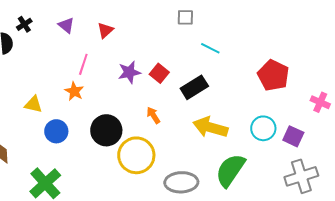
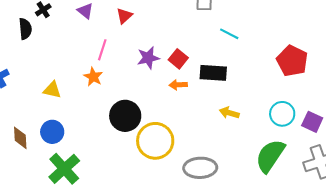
black rectangle: (194, 87) -> (213, 73), turned 36
orange arrow: (153, 115) -> (178, 85), moved, turned -60
yellow arrow: (210, 127) -> (229, 113), size x0.6
blue circle: (56, 131) -> (52, 132), moved
green semicircle: (230, 170) -> (270, 156), moved

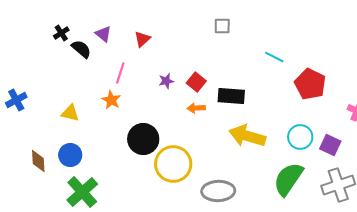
black semicircle: (25, 29) -> (81, 49), moved, turned -45
cyan line: (229, 34) -> (274, 57), moved
purple star: (148, 58) -> (166, 81), size x0.7
yellow arrow: (229, 113) -> (247, 136), size x1.8

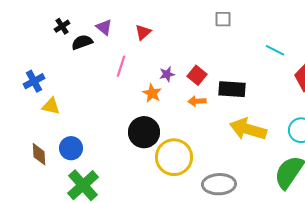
black semicircle: (81, 49) -> (82, 42), turned -60
blue cross: (16, 100) -> (34, 81), moved
orange star: (111, 100) -> (152, 93), moved
yellow triangle: (70, 113) -> (51, 106), moved

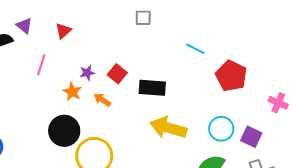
orange arrow: (197, 101) -> (102, 100), moved, turned 36

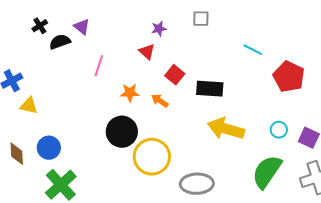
red triangle: (63, 31) -> (147, 52), moved, turned -36
purple star: (87, 73) -> (159, 29), moved
orange star: (72, 92) -> (130, 93), turned -30
cyan circle: (221, 129) -> (279, 130), size x0.7

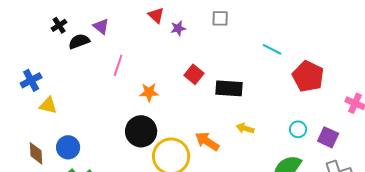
red triangle: (147, 52) -> (156, 15), moved
orange arrow: (160, 101) -> (207, 141), moved, size x1.4
yellow arrow: (226, 129) -> (245, 128), size x0.5

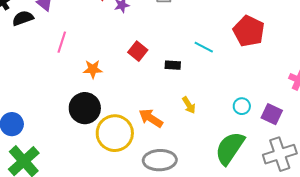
cyan line: (272, 49) -> (204, 47), moved
red pentagon: (308, 76) -> (249, 31), moved
black rectangle: (229, 88) -> (173, 65), size x0.6
yellow arrow: (245, 128) -> (189, 105), turned -138

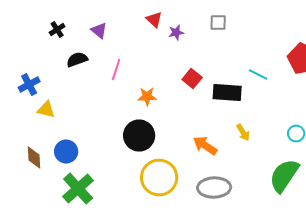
black semicircle: (23, 18) -> (77, 60), moved
black rectangle: (173, 65) -> (227, 92), size x1.8
yellow circle: (115, 133) -> (159, 178), moved

